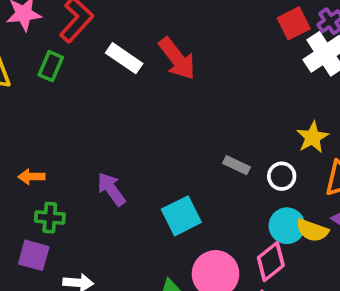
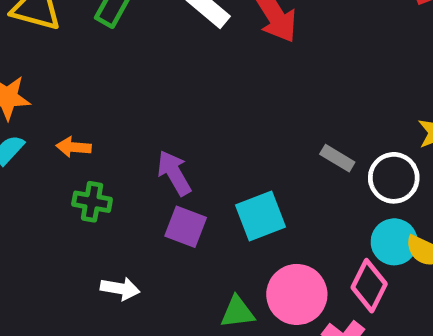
white circle: (282, 176) -> (394, 178), size x1.4
purple square: (34, 255) -> (186, 227), moved
pink diamond: (271, 262) -> (369, 286), turned -30

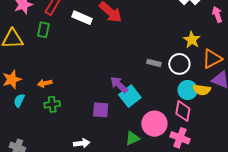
orange arrow: (74, 147) -> (45, 83), moved
purple arrow: (174, 173) -> (119, 85), moved
green cross: (92, 202) -> (52, 104), moved

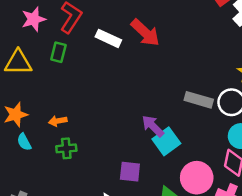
gray rectangle: (154, 63) -> (199, 100), size x1.5
cyan semicircle: (19, 100) -> (24, 142), turned -56
purple square: (101, 110) -> (130, 172), moved

